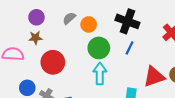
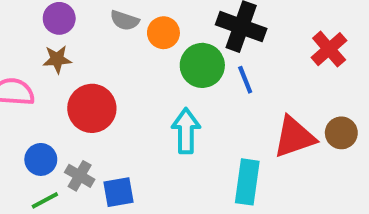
gray semicircle: (69, 18) -> (125, 20), turned -120
green circle: (99, 48) -> (202, 65), moved
blue line: (129, 48) -> (245, 80), turned -48

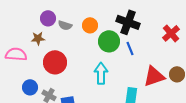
purple circle: (59, 18) -> (48, 18), moved
gray semicircle: (125, 20) -> (65, 25), moved

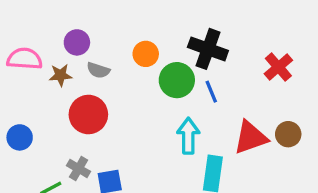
gray semicircle: (65, 25) -> (98, 70), moved
pink semicircle: (16, 54) -> (25, 59), moved
cyan arrow: (101, 73) -> (188, 136), moved
blue circle: (30, 87) -> (20, 137), moved

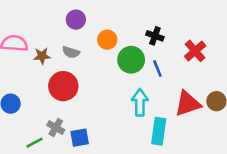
purple circle: (77, 42) -> (76, 20), moved
black cross: (208, 49) -> (155, 36), size x0.6
red cross: (278, 67) -> (195, 51), moved

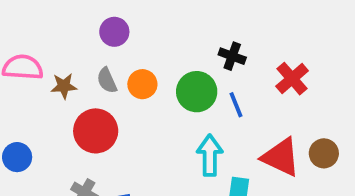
orange circle: (107, 40) -> (142, 84), moved
gray semicircle: (71, 52) -> (107, 80), turned 48
red triangle: (188, 104) -> (281, 157), turned 44

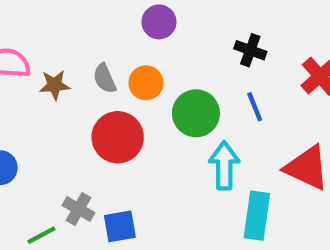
purple circle: (114, 32) -> (159, 22), moved
green circle: (197, 92) -> (196, 113), moved
red circle: (96, 131) -> (118, 137), moved

